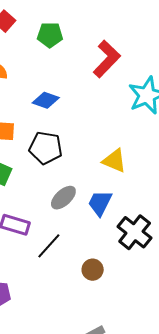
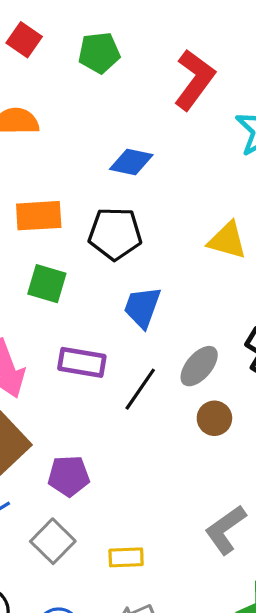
blue diamond: (46, 100) -> (131, 162), moved
gray ellipse: (63, 198) -> (199, 366), moved
blue trapezoid: (100, 203) -> (142, 307), moved

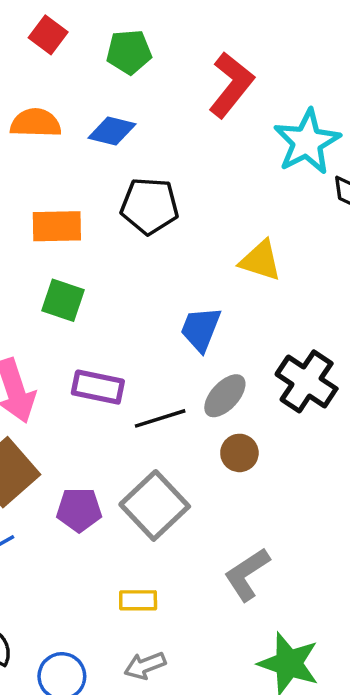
blue diamond: (131, 162) -> (112, 131), moved
black pentagon: (115, 234) -> (150, 206), moved
blue trapezoid: (142, 307) -> (201, 329), moved
black line: (140, 389) -> (160, 418), turned 36
gray square: (53, 541) -> (155, 505), moved, size x1.4

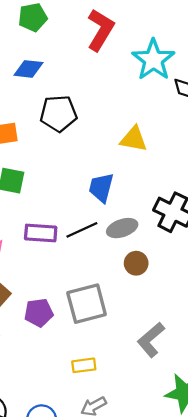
gray ellipse: (225, 396) -> (122, 228), turned 36
black line: (160, 418) -> (82, 230), moved
gray square: (155, 505) -> (87, 304), turned 36

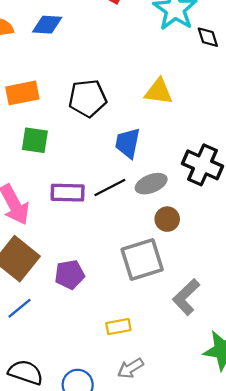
black pentagon: (59, 113) -> (88, 98), moved
gray square: (87, 304) -> (142, 260), moved

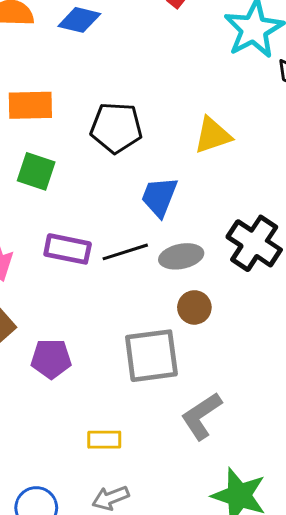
yellow triangle: (159, 92) -> (213, 135), turned -36

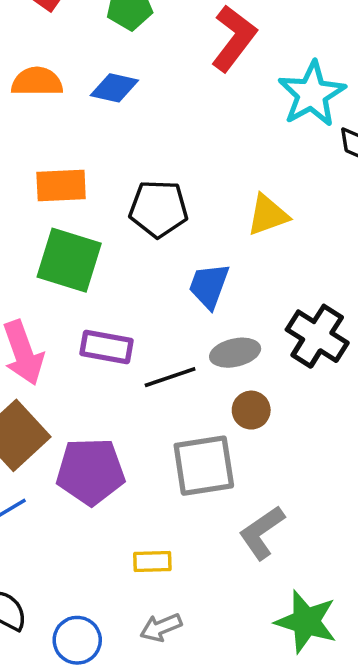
green square: (36, 171) -> (69, 260), size x1.5
black line: (125, 252) -> (170, 377), moved
purple pentagon: (51, 359) -> (90, 471), size x1.5

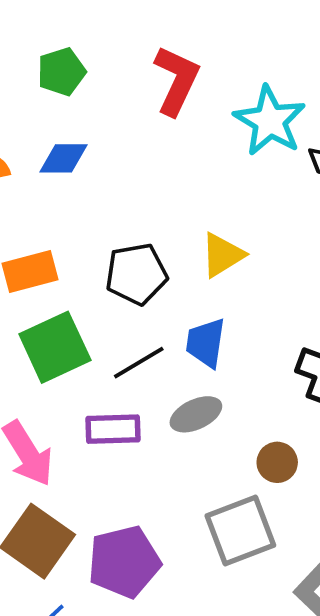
yellow triangle: (268, 215) -> (222, 255), moved
green square: (69, 260) -> (55, 347), turned -30
gray ellipse: (235, 353) -> (196, 414), moved
black line: (170, 377) -> (139, 363), moved

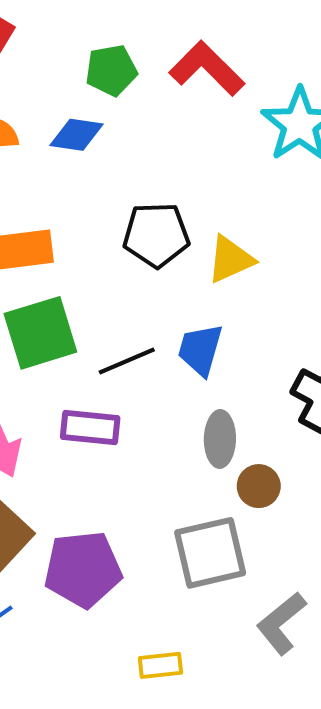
green pentagon: (61, 72) -> (111, 70), moved
red L-shape: (176, 80) -> (207, 68), turned -78
black pentagon: (136, 274) -> (156, 235), moved
gray ellipse: (196, 414) -> (220, 439), moved, turned -72

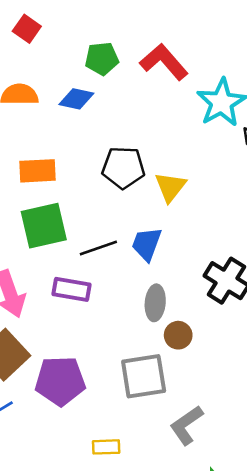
yellow triangle: (230, 259) -> (170, 187), turned -32

